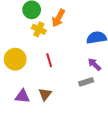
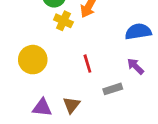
red line: (49, 60) -> (87, 64), moved
gray rectangle: (86, 82) -> (113, 89), moved

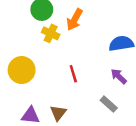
gray rectangle: (113, 89) -> (109, 104), moved, turned 60

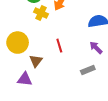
gray rectangle: (109, 104) -> (88, 70), turned -64
brown triangle: (58, 113) -> (36, 61), moved

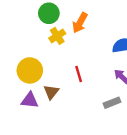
yellow cross: (41, 13) -> (57, 36), turned 32
purple triangle: (25, 79) -> (30, 100), moved

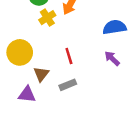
purple triangle: (30, 100) -> (27, 94), moved
gray rectangle: (112, 103) -> (68, 85), moved

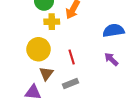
yellow cross: (47, 18) -> (52, 22), turned 32
yellow circle: (20, 52) -> (39, 49), moved

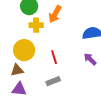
brown triangle: (46, 74) -> (17, 70), moved, turned 40

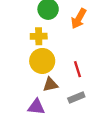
yellow cross: (36, 25) -> (39, 36), moved
brown triangle: (17, 70) -> (50, 85), moved

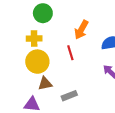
orange arrow: (79, 19) -> (81, 30), moved
red line: (78, 69) -> (70, 53), moved

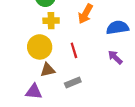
yellow cross: (34, 38) -> (51, 21), moved
red line: (70, 53) -> (74, 50), moved

